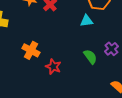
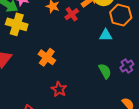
red star: (53, 67) -> (59, 89), moved

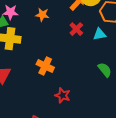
red cross: (72, 14) -> (76, 29), moved

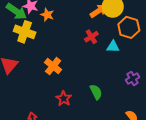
orange star: (42, 15) -> (47, 15), moved
green semicircle: (105, 70) -> (96, 92), moved

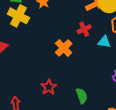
orange cross: (53, 66) -> (64, 48), moved
green semicircle: (96, 92) -> (82, 96), moved

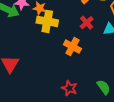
yellow cross: (18, 16) -> (47, 21), moved

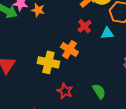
yellow cross: (47, 21) -> (48, 62), moved

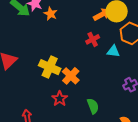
orange cross: (69, 50) -> (71, 76), moved

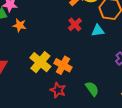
orange star: (51, 14) -> (20, 25), moved
yellow cross: (50, 67) -> (40, 62), turned 30

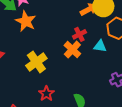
orange star: (20, 25) -> (26, 21), size x1.5
orange cross: (63, 65) -> (72, 50), moved

